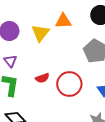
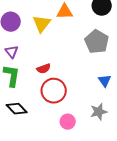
red circle: (69, 84) -> (54, 91), moved

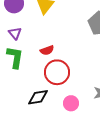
black diamond: (17, 109) -> (38, 97), moved, turned -55

